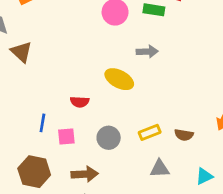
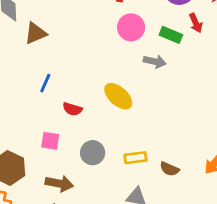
brown triangle: (21, 52) -> (35, 33), moved, turned 40
gray arrow: (147, 52) -> (155, 61), moved
blue line: (42, 123) -> (45, 83), moved

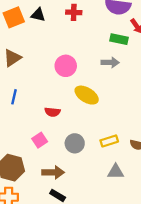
pink circle: (131, 27) -> (66, 66), moved
blue line: (45, 83) -> (14, 97), moved
pink square: (50, 141) -> (40, 140), turned -32

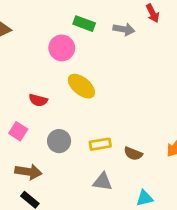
green rectangle: (119, 39) -> (84, 24), moved
gray arrow: (110, 62) -> (124, 29), moved
pink square: (40, 140) -> (18, 131), turned -32

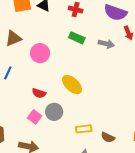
pink circle: (62, 48) -> (40, 53), moved
pink square: (18, 131) -> (35, 117), moved
gray circle: (59, 141) -> (54, 112), moved

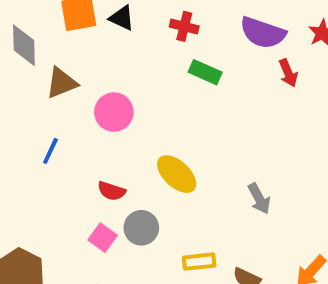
green rectangle: (77, 38) -> (205, 72), moved
gray arrow: (106, 44) -> (259, 199), moved, turned 49

